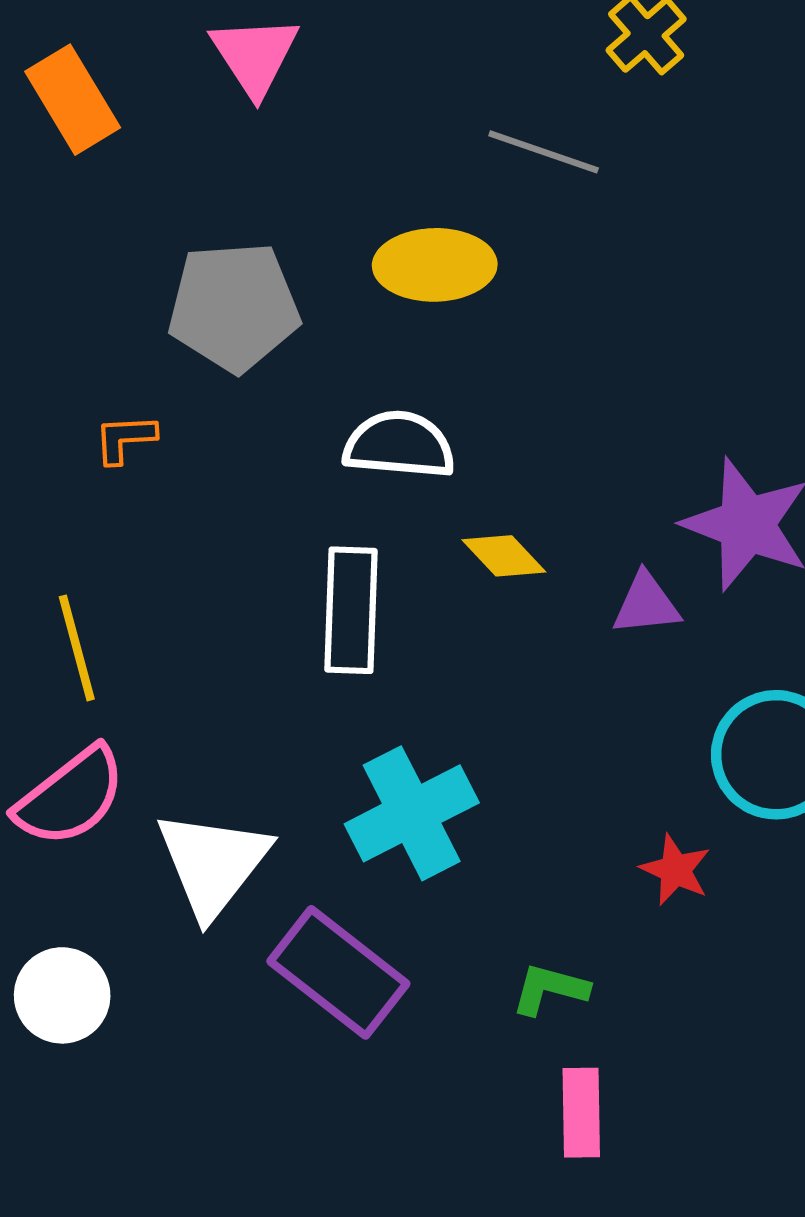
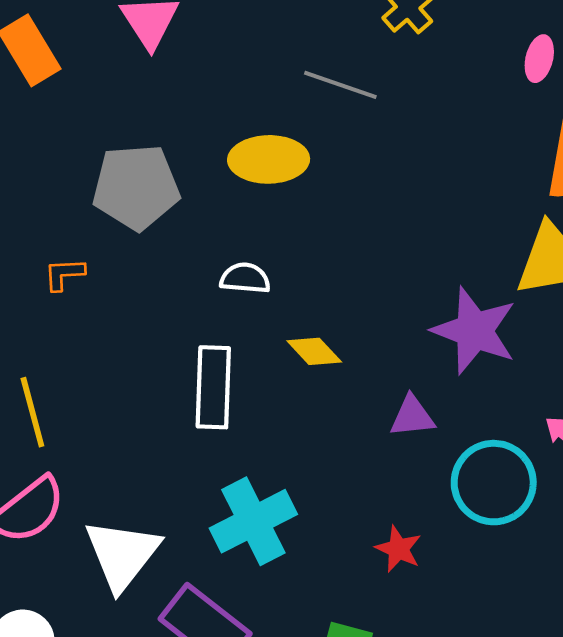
white semicircle: (399, 445) -> (245, 278), size x0.7
purple triangle: (646, 604) -> (412, 416), moved
red star: (675, 870) -> (398, 549), moved

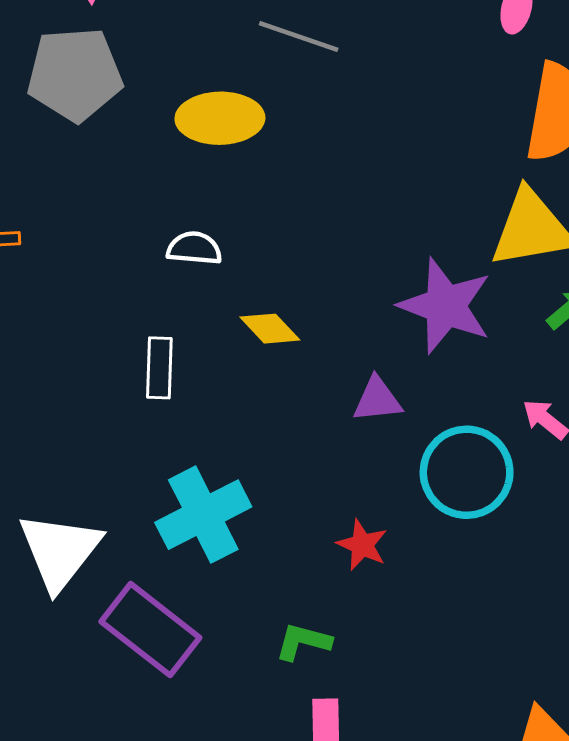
gray pentagon: (136, 187) -> (75, 74), moved
white rectangle: (213, 387) -> (159, 368), size x0.7

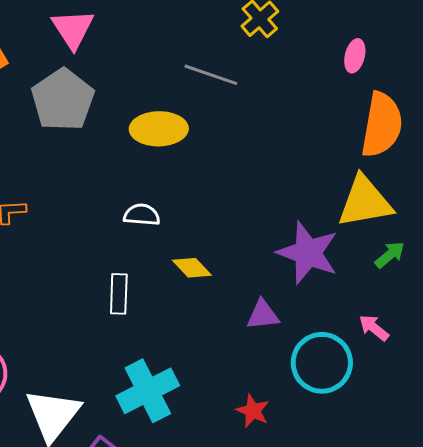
gray pentagon: (75, 74) -> (63, 100), turned -30

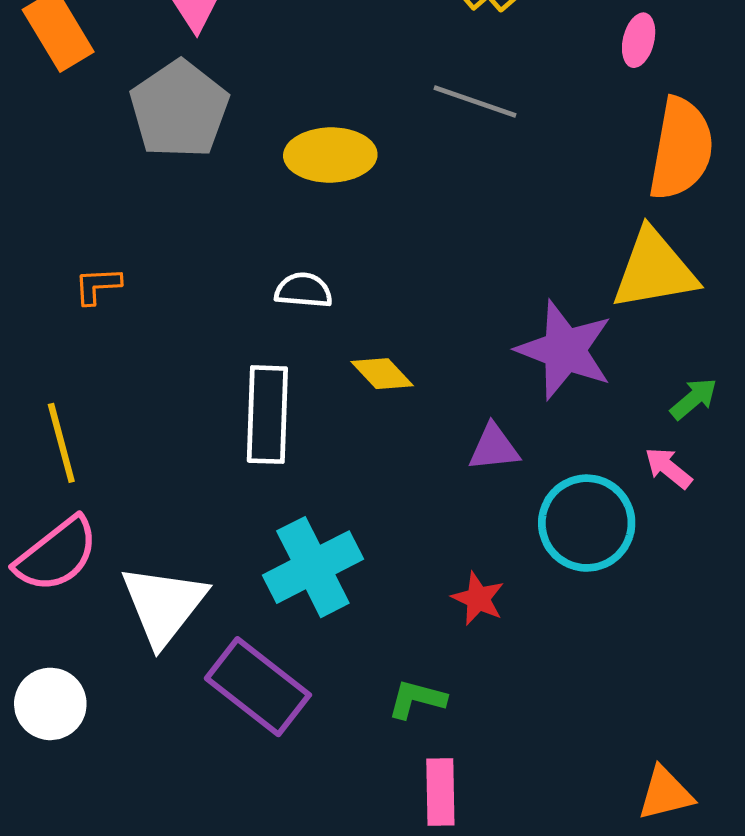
gray line: (211, 75) -> (475, 102), moved
green arrow: (390, 255) -> (694, 399), moved
white rectangle: (119, 294) -> (267, 415), size x1.5

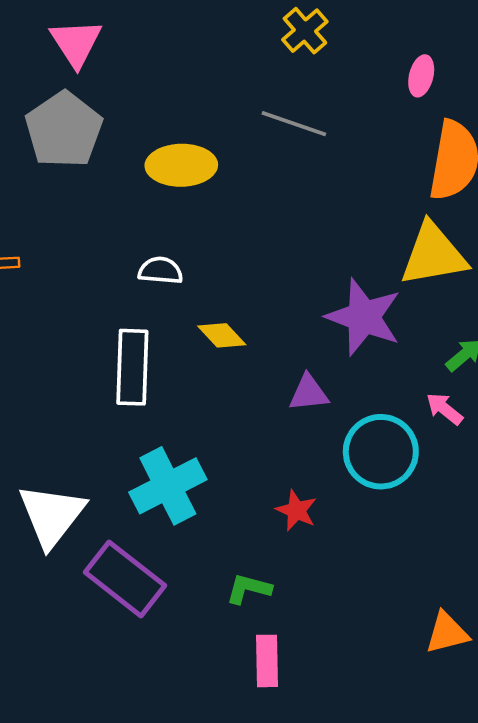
orange triangle: (665, 794) -> (447, 633), moved

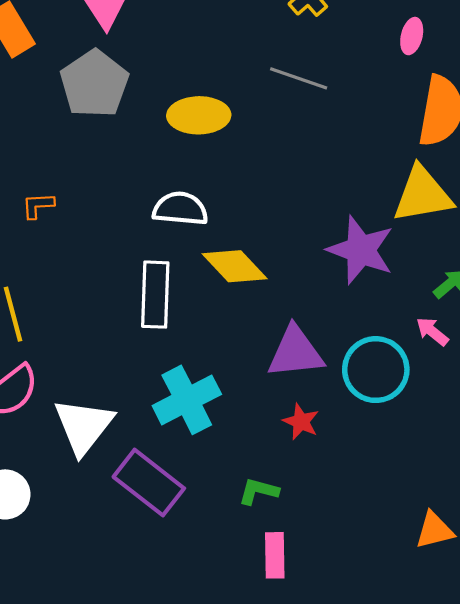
white semicircle: (160, 271) -> (180, 209), size x1.4
yellow diamond: (222, 335) -> (235, 266), size x1.5
purple triangle: (309, 393) -> (295, 352), moved, size x1.6

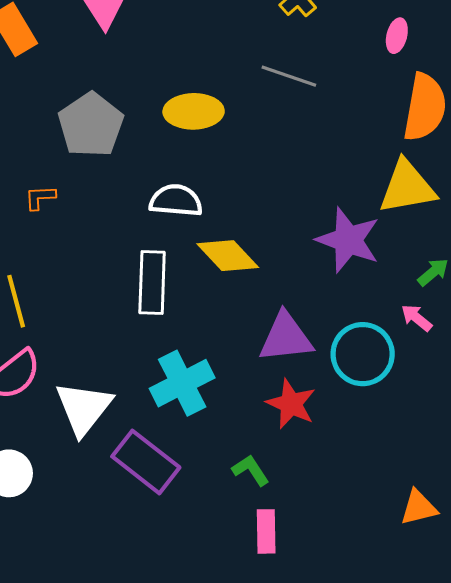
gray pentagon: (94, 84) -> (91, 125), moved
red star: (301, 422) -> (291, 404), size x1.4
green L-shape: (258, 491) -> (251, 470), turned 42

